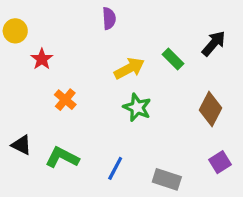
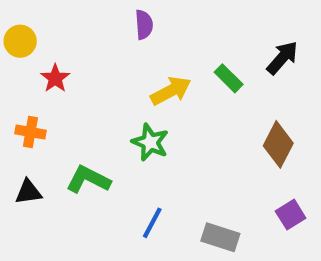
orange cross: (65, 100) -> (30, 132), moved, turned -30
green star: (137, 107) -> (150, 142), moved
black triangle: (21, 145) -> (28, 192), turned -35
green L-shape: (62, 157) -> (88, 179), moved

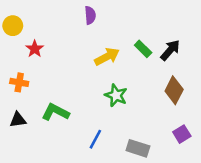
black arrow: (282, 58) -> (170, 50), moved
green star: (150, 142) -> (116, 95), moved

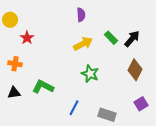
purple semicircle: (90, 15) -> (81, 15), moved

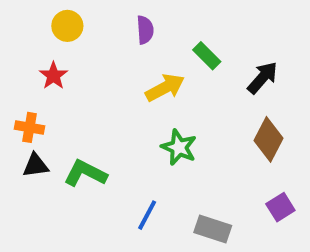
purple semicircle: (81, 15) -> (145, 30), moved
yellow circle: (10, 20) -> (67, 26), moved
green rectangle: (111, 38) -> (207, 56), moved
black triangle: (14, 93) -> (36, 165), moved

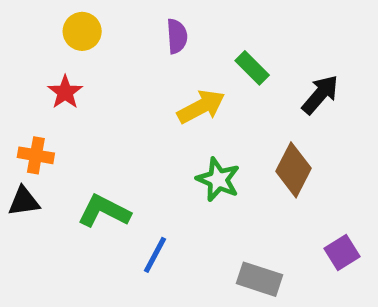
brown diamond: (269, 139) -> (293, 170), moved
black triangle: (36, 165) -> (24, 201), moved
blue line: (147, 215) -> (155, 255), moved

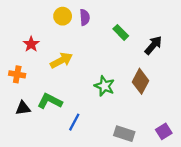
yellow circle: (82, 31) -> (63, 16), moved
yellow arrow: (201, 107) -> (61, 60), moved
black triangle: (24, 201) -> (23, 108), moved
purple square: (342, 252) -> (164, 131), moved

